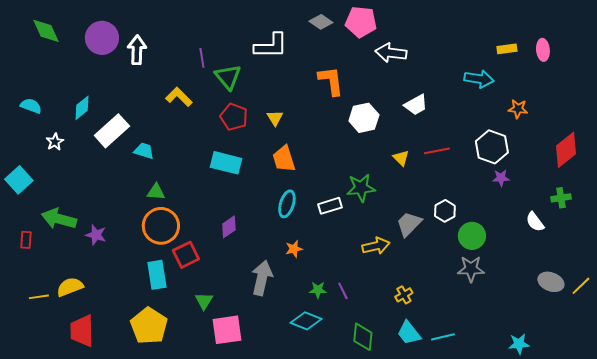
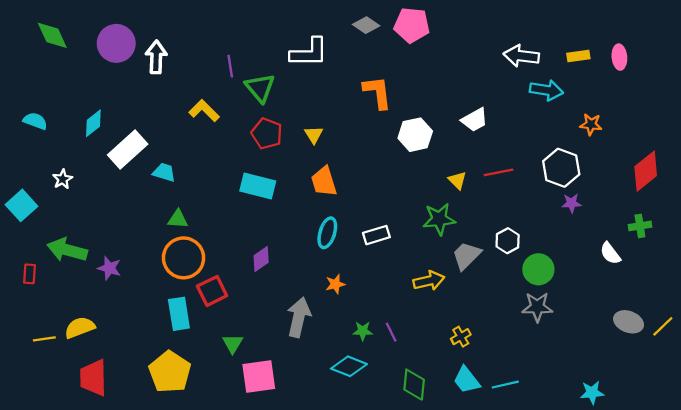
white arrow: (391, 53) -> (521, 56), moved
white star: (55, 142) -> (63, 179), moved
green star: (361, 188) -> (439, 219), moved

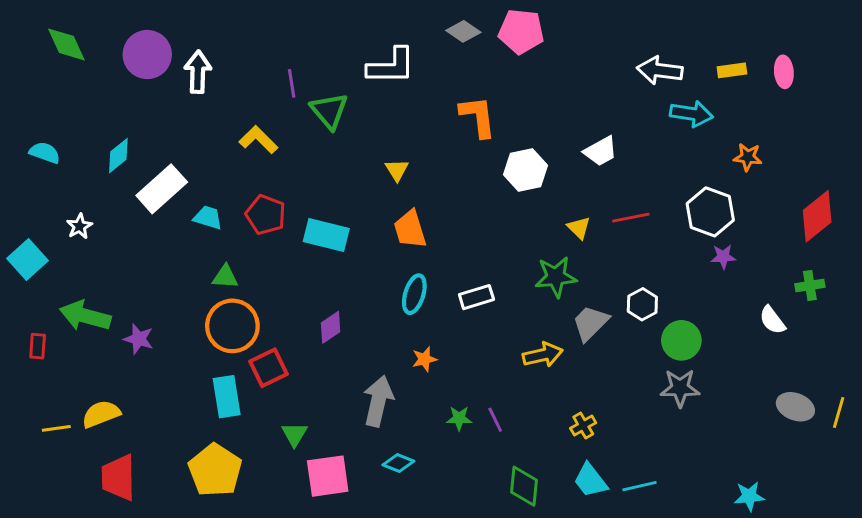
red pentagon: (267, 134) -> (266, 215), moved
yellow line: (663, 326) -> (839, 413), turned -30
cyan diamond: (349, 366) -> (398, 463), moved, size x0.7

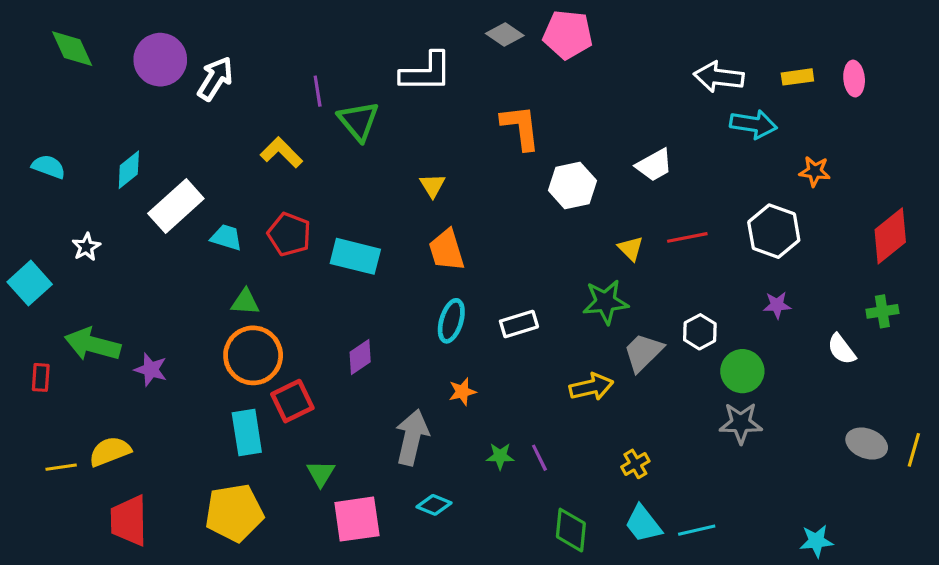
white arrow: (198, 72) -> (215, 79), turned 30
purple star: (723, 257) -> (777, 305), moved
yellow pentagon: (215, 470) -> (234, 513), turned 30

